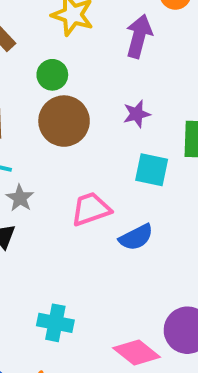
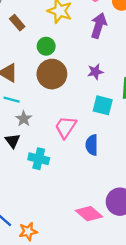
pink trapezoid: (91, 209) -> (66, 127), turned -40
blue semicircle: (136, 237) -> (92, 145), turned 114
cyan cross: (55, 323) -> (39, 159), moved

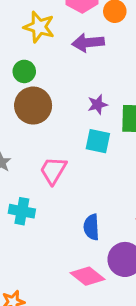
purple arrow: (99, 25) -> (88, 43), turned -110
purple star: (95, 72) -> (98, 104), moved
blue semicircle: (92, 145) -> (91, 227), moved

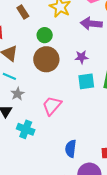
purple star: (98, 104) -> (82, 57), moved
cyan square: (98, 141) -> (86, 81), moved, turned -30

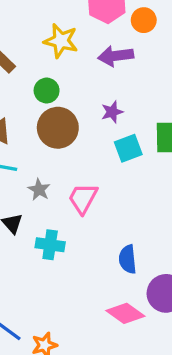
gray star: (18, 94) -> (39, 190), moved

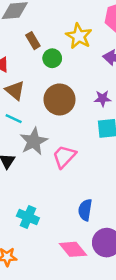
green circle: (47, 91) -> (52, 58), moved
gray star: (39, 190) -> (34, 141), size x1.6
cyan cross: (50, 245) -> (28, 217), moved

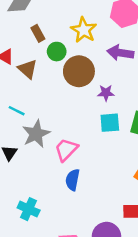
brown triangle: (15, 90) -> (28, 69), moved
brown circle: (60, 99) -> (79, 71), moved
blue semicircle: (85, 210) -> (73, 180), moved

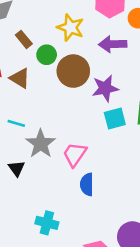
purple star: (106, 93) -> (105, 88), size x1.5

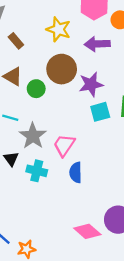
green circle: (47, 55) -> (36, 89), moved
cyan cross: (47, 223) -> (37, 171), moved

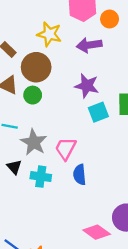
brown circle: (62, 69) -> (36, 67), moved
purple star: (91, 84) -> (87, 86), turned 30

